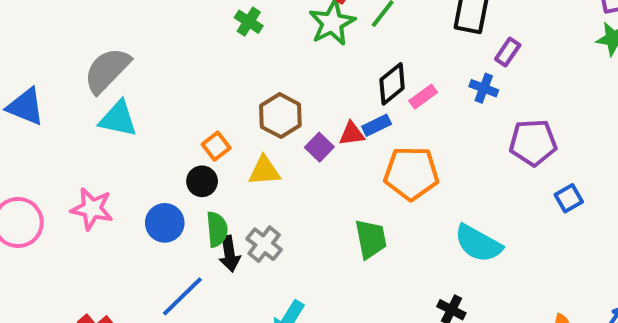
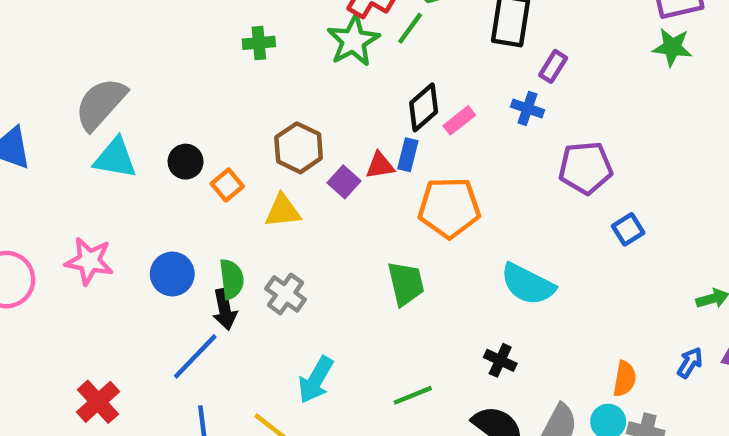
green cross: (249, 22) -> (259, 43), turned -36
blue rectangle: (377, 125) -> (408, 155), turned -48
black circle: (202, 181) -> (186, 162), moved
black arrow: (229, 254) -> (225, 309), moved

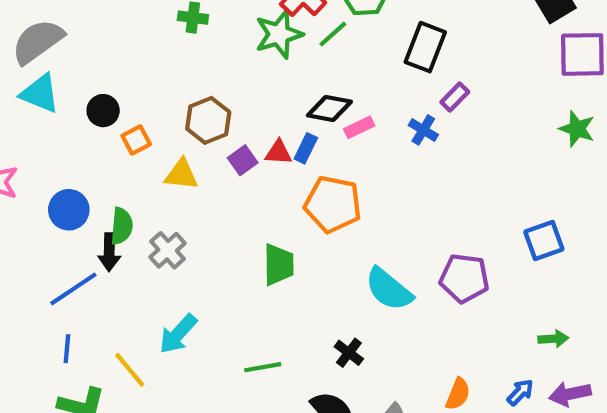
green star: (672, 47) -> (577, 129), moved
black diamond: (424, 107) -> (329, 109), turned 39
purple pentagon: (586, 168) -> (464, 278), moved
blue square: (628, 229) -> (544, 240), moved, size x1.4

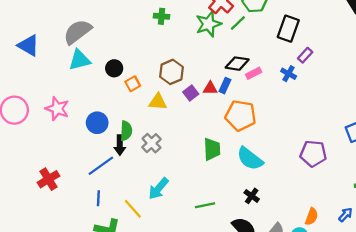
cyan triangle: (40, 93) -> (80, 60), turned -35
cyan semicircle: (389, 289) -> (250, 159), moved

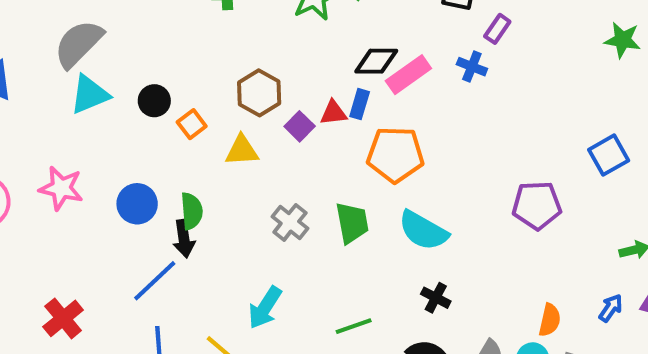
pink rectangle: (254, 73) -> (408, 75), size x1.5
gray cross: (151, 143) -> (290, 222), moved

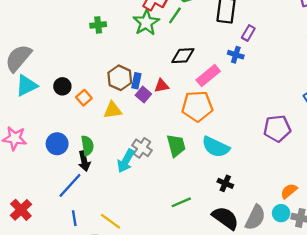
pink rectangle: (408, 75) -> (208, 76), moved
blue rectangle: (360, 104) -> (136, 81), moved
cyan arrow: (265, 308) -> (126, 161), moved
orange semicircle: (550, 320) -> (289, 191), turned -138

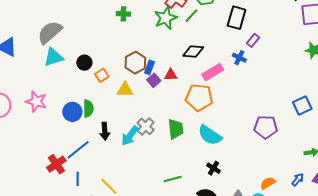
green semicircle: (87, 146) -> (88, 109), moved
black arrow: (84, 161) -> (105, 131), moved
red cross: (21, 210) -> (56, 164), moved

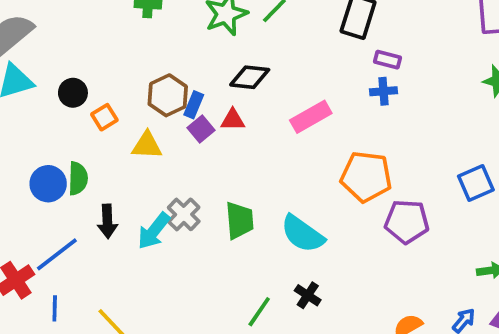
purple rectangle: (253, 40) -> (387, 60), turned 64
black diamond: (193, 52) -> (250, 77), moved
blue cross: (239, 58) -> (384, 91), moved, turned -32
orange pentagon: (199, 97) -> (366, 177), moved
green line: (173, 179) -> (259, 312), moved, turned -42

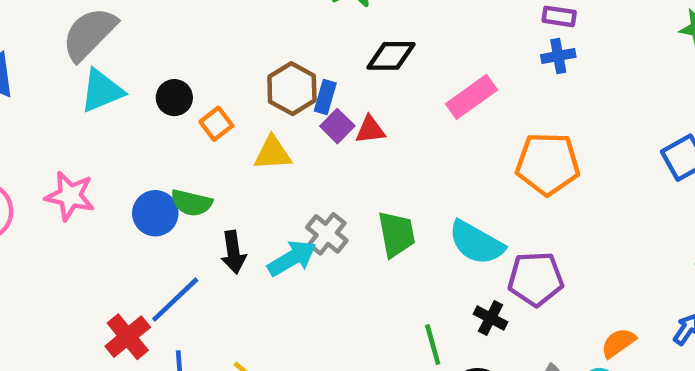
red triangle: (233, 120) -> (370, 130), moved
green semicircle: (78, 178) -> (191, 203), turned 108
purple pentagon: (407, 222) -> (536, 279), moved
cyan arrow: (154, 231) -> (292, 258), turned -153
green line: (259, 312) -> (433, 344), turned -44

